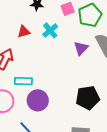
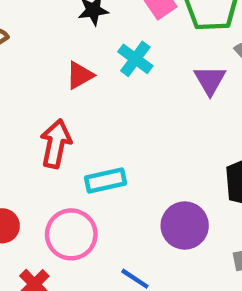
purple circle: (38, 100) -> (185, 225), moved

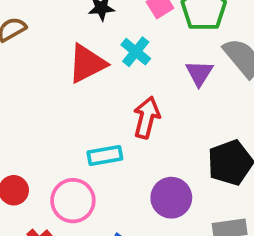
red triangle: (80, 75) -> (87, 64), size x1.6
red arrow: (56, 144) -> (147, 117), moved

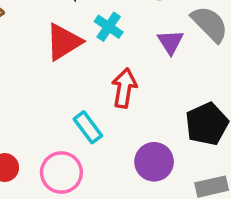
cyan rectangle: (105, 155) -> (88, 127), turned 68

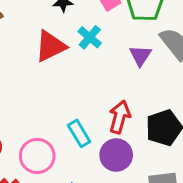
red arrow: (124, 88) -> (120, 117), moved
cyan rectangle: (88, 127) -> (79, 133), moved

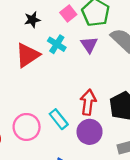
purple triangle: (140, 56) -> (89, 45), moved
pink circle: (37, 156) -> (27, 127), moved

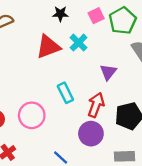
purple triangle: (89, 45) -> (108, 72), moved
cyan rectangle: (59, 119) -> (65, 93), moved

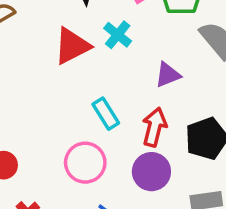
purple triangle: (108, 72) -> (168, 75), turned 36
pink circle: (32, 115) -> (85, 163), moved

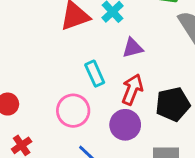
purple triangle: (168, 75) -> (133, 48), moved

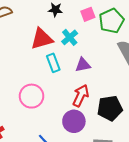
cyan rectangle: (95, 74) -> (53, 63), moved
pink circle: (73, 111) -> (31, 96), moved

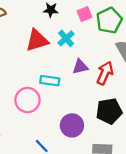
cyan rectangle: (53, 63) -> (50, 81), moved, turned -60
red arrow: (81, 96) -> (105, 73), moved

